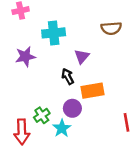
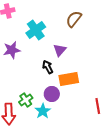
brown semicircle: (111, 28) -> (74, 19), moved, turned 132
cyan cross: (54, 33) -> (36, 30), turned -30

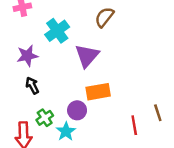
purple triangle: (60, 50) -> (87, 56), size x1.5
black arrow: (48, 67) -> (32, 85), moved

